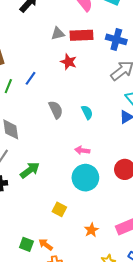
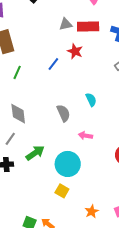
blue line: (31, 78) -> (53, 64), moved
gray semicircle: (56, 110) -> (63, 113), moved
cyan circle: (85, 178) -> (68, 164), moved

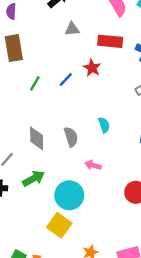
gray triangle: (66, 24) -> (72, 29), moved
green line: (17, 72) -> (35, 83), moved
gray diamond: (18, 114) -> (37, 138), moved
yellow square: (62, 191) -> (59, 225), size x1.5

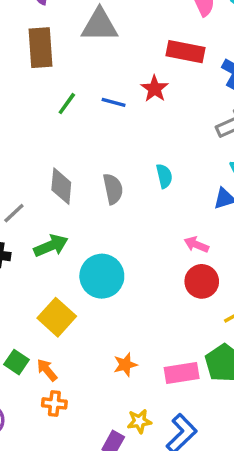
gray triangle: (72, 29) -> (100, 25), moved, size x1.6
blue line: (66, 80) -> (114, 102), turned 56
pink arrow: (93, 165) -> (196, 245), moved
yellow square: (59, 225) -> (57, 317), moved

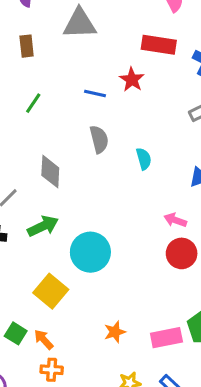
brown rectangle: (41, 48) -> (27, 46), size x0.6
green line: (67, 104) -> (33, 103), moved
gray semicircle: (113, 189) -> (99, 139), moved

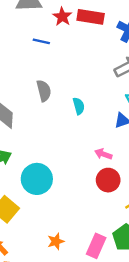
red star: (132, 80) -> (62, 17), moved
blue line: (95, 94) -> (41, 41), moved
pink rectangle: (166, 338) -> (96, 246), turned -55

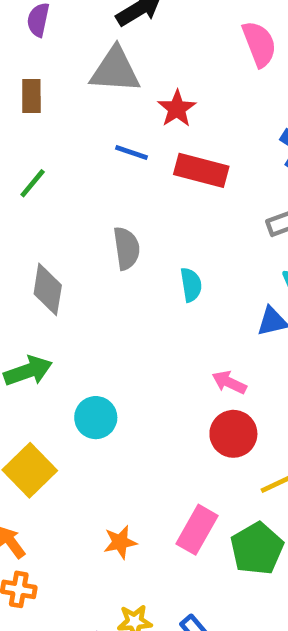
red rectangle: (91, 17) -> (201, 170), moved
cyan circle: (37, 179) -> (96, 418), size x0.7
pink rectangle: (96, 246) -> (197, 530), moved

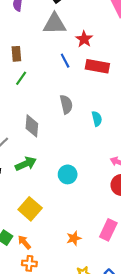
brown rectangle: (31, 96) -> (16, 54), moved
blue line: (132, 152) -> (65, 61), turned 48
cyan circle: (96, 418) -> (68, 174), moved

